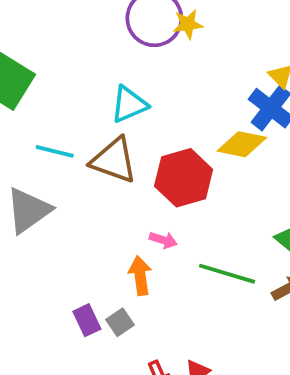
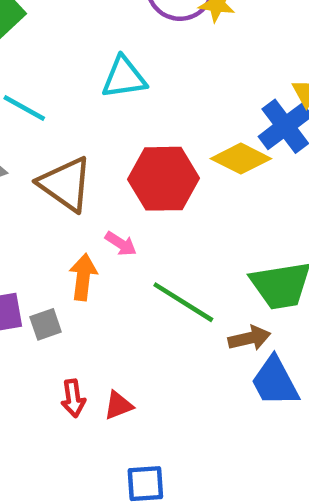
brown triangle: (114, 160) -> (65, 184), moved

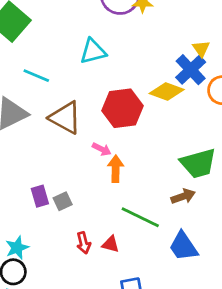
orange arrow: (83, 277) -> (116, 169), moved
green line: (183, 302) -> (140, 217), moved
blue trapezoid: (275, 382) -> (183, 246), moved
red triangle: (118, 405) -> (111, 244), turned 42

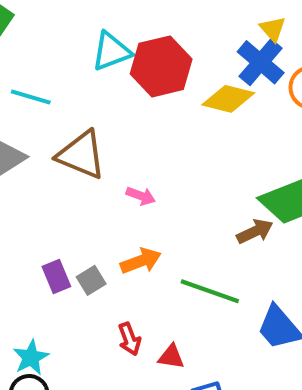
red hexagon: (123, 108) -> (161, 66), moved
orange arrow: (116, 169) -> (141, 261), moved, turned 75
brown arrow: (183, 196) -> (255, 231), moved
red triangle: (111, 244) -> (171, 357), moved

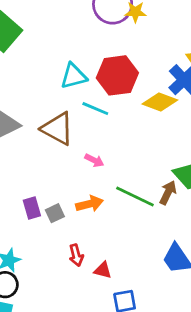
cyan triangle: (111, 51) -> (74, 76), moved
cyan line: (31, 97) -> (95, 109), moved
brown arrow: (255, 231) -> (168, 193), turned -45
green line: (210, 291) -> (135, 196), moved

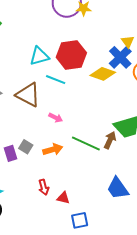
gray square: (55, 213) -> (26, 147), moved, turned -32

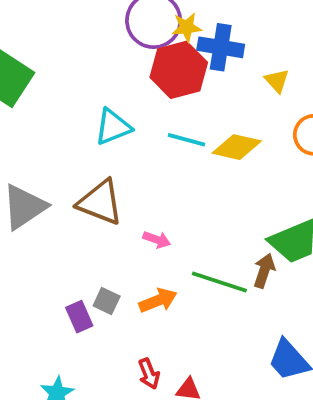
red hexagon: (71, 55) -> (179, 70), moved
blue cross: (120, 57) -> (221, 47), moved, turned -30
cyan line: (56, 80) -> (186, 140), moved

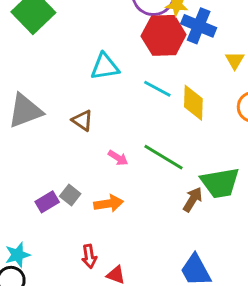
yellow diamond: (237, 147) -> (193, 103), turned 66
brown triangle: (100, 202) -> (82, 120), size x0.6
green line: (219, 282) -> (164, 157), moved
purple rectangle: (79, 317) -> (47, 202), turned 70

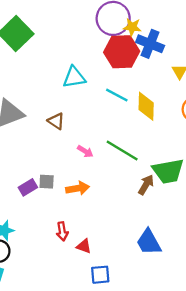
gray square: (70, 195) -> (47, 182), turned -35

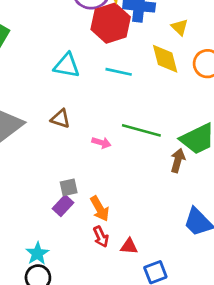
cyan triangle: (74, 77) -> (67, 65), turned 35
yellow diamond: (146, 106) -> (165, 59), moved
purple rectangle: (28, 187) -> (63, 206), moved
orange arrow: (78, 188) -> (100, 209), moved, turned 85

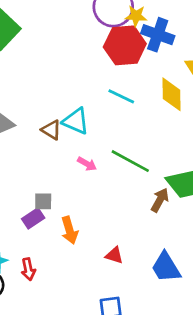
cyan triangle: (67, 65) -> (76, 121), moved
red arrow: (101, 237) -> (28, 269), moved
red triangle: (129, 246) -> (114, 255), moved

